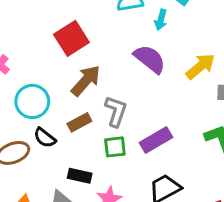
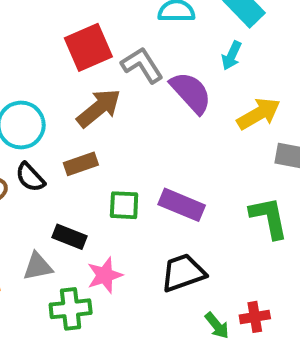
cyan arrow: (161, 20) -> (232, 56), moved
gray L-shape: (116, 111) -> (142, 65), moved, turned -60
purple rectangle: (156, 140) -> (182, 205), turned 44

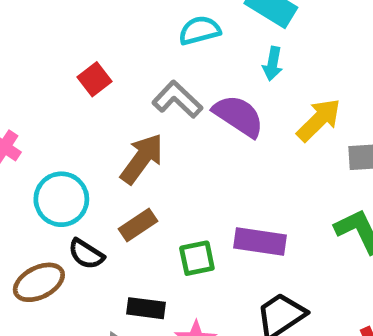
red square: (88, 47) -> (95, 79), moved, size x0.6

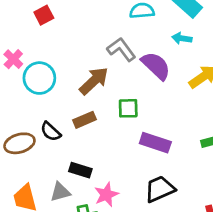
cyan arrow: (273, 64) -> (182, 38), turned 78
red square: (95, 79) -> (44, 15), moved
cyan circle: (61, 199) -> (39, 78), moved
green square: (197, 258) -> (128, 108), moved

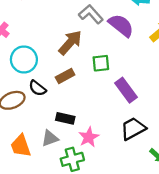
cyan circle: (39, 78) -> (24, 59), moved
purple rectangle: (155, 143) -> (126, 90), turned 40

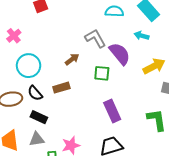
brown arrow: (70, 43) -> (72, 59), size x0.6
green square: (101, 63) -> (102, 73), moved
black rectangle: (65, 118) -> (39, 117), moved

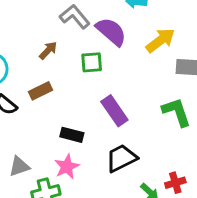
black rectangle: (39, 117) -> (72, 135), moved

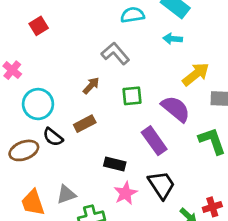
purple semicircle: (111, 32) -> (176, 109), moved
black trapezoid: (121, 158) -> (162, 185), turned 84
pink star: (67, 167) -> (125, 193), moved

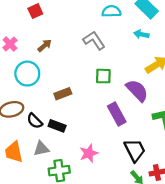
brown arrow: (91, 86) -> (45, 45), moved
black semicircle: (53, 137) -> (35, 121), moved
black rectangle: (115, 164) -> (57, 126), moved
black trapezoid: (162, 185) -> (135, 150), moved

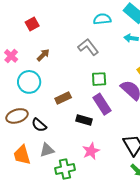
purple rectangle: (117, 114) -> (102, 104), moved
black rectangle: (57, 126) -> (84, 120), moved

